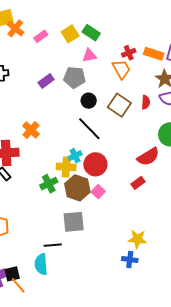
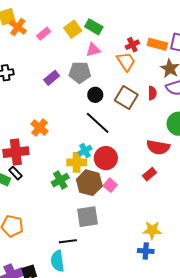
red semicircle: (148, 157) -> (158, 147), turned 45

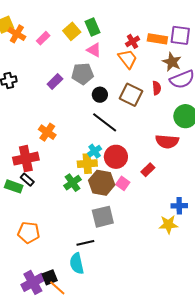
green rectangle: (94, 27) -> (93, 27), turned 42
pink triangle: (93, 50) -> (94, 50), turned 49
red rectangle: (149, 174) -> (148, 170), moved
blue cross: (146, 251) -> (179, 206), moved

